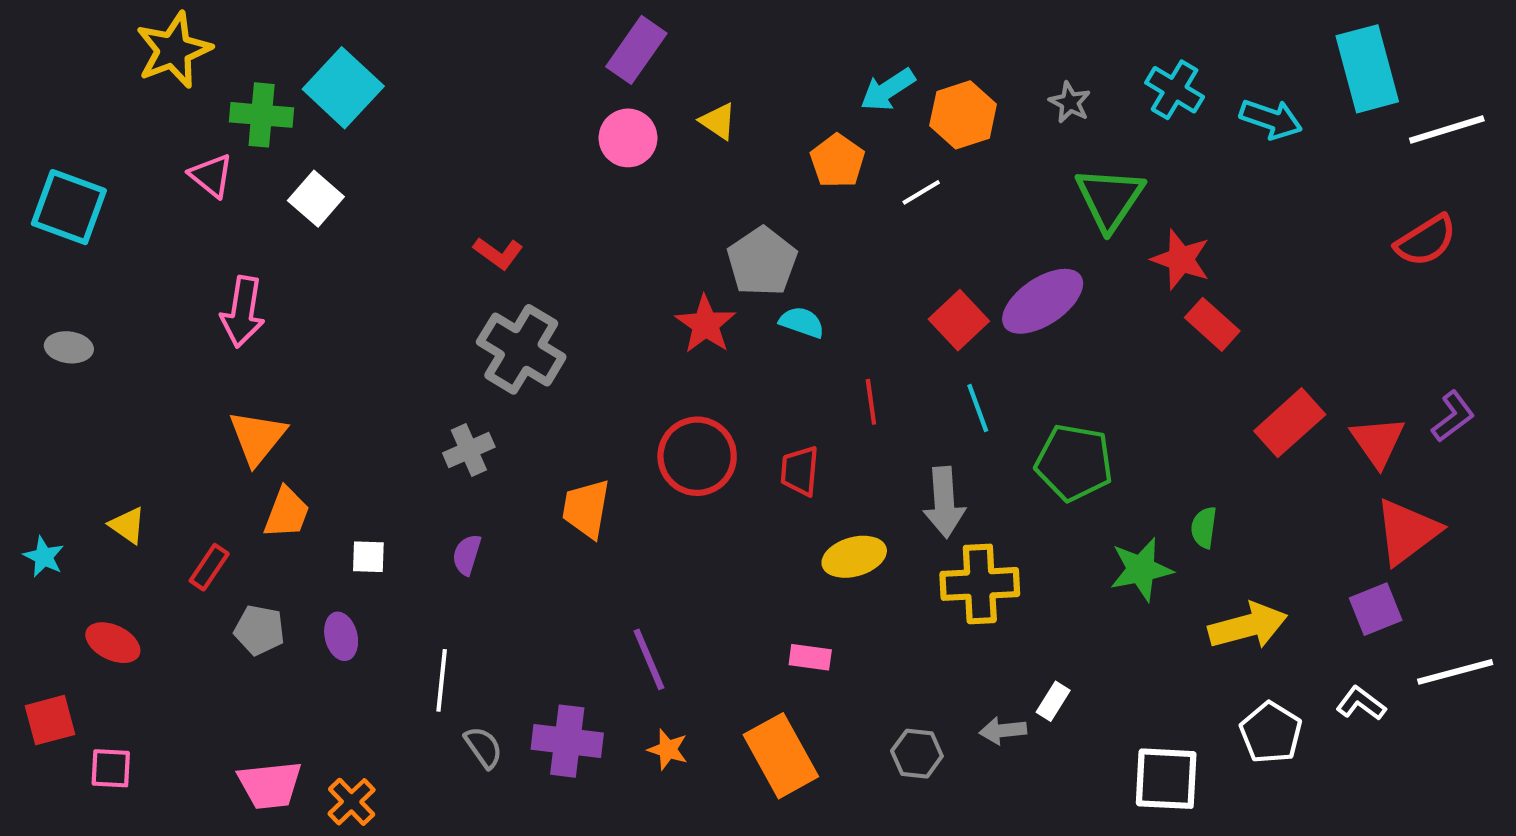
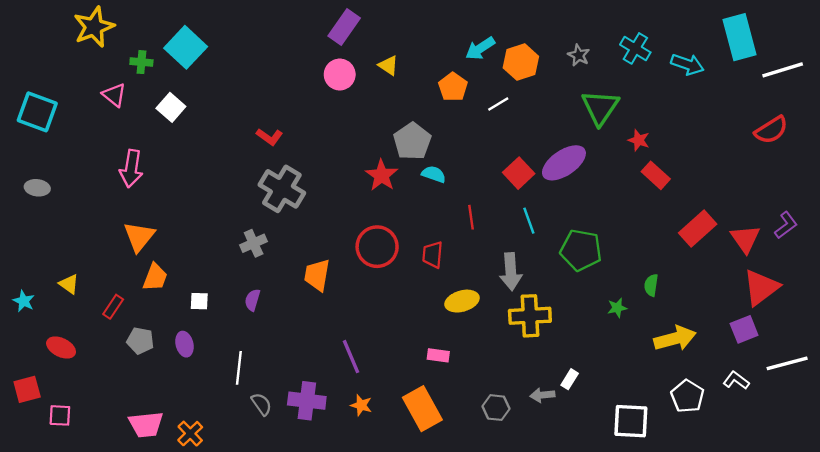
green cross: (262, 115) -> (141, 62), size x0.7
red star: (1181, 259) -> (639, 140), size x0.7
green star: (1141, 569) -> (617, 308), size x0.6

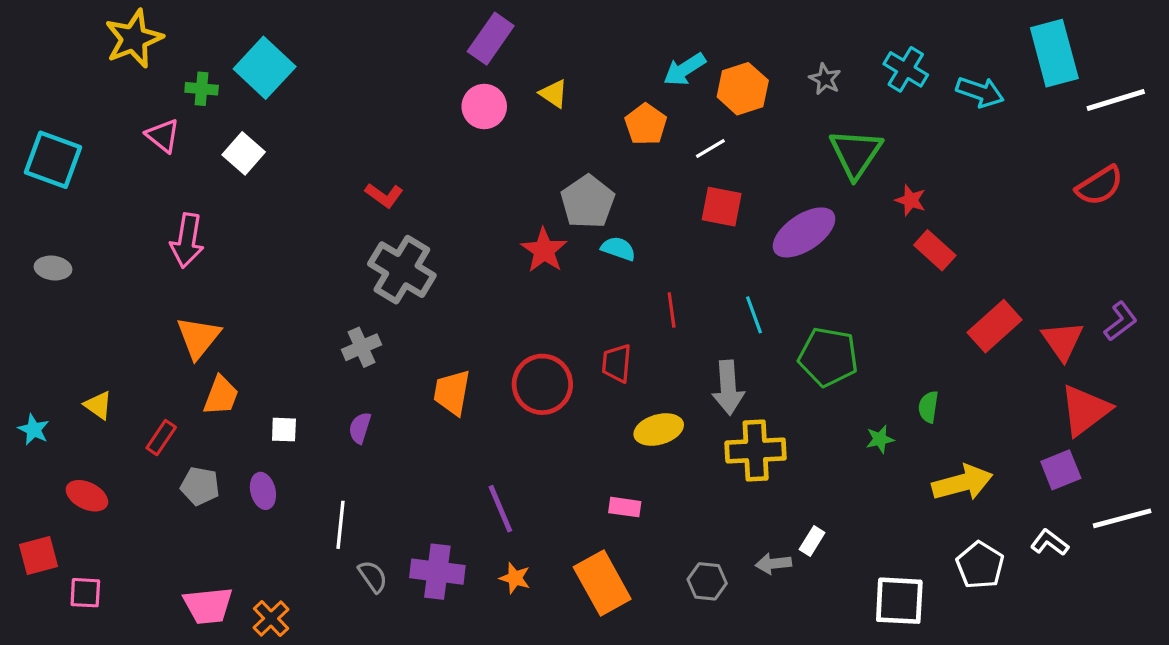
red square: (519, 173) -> (722, 207), moved, turned -36
red circle: (377, 247) -> (542, 384), moved

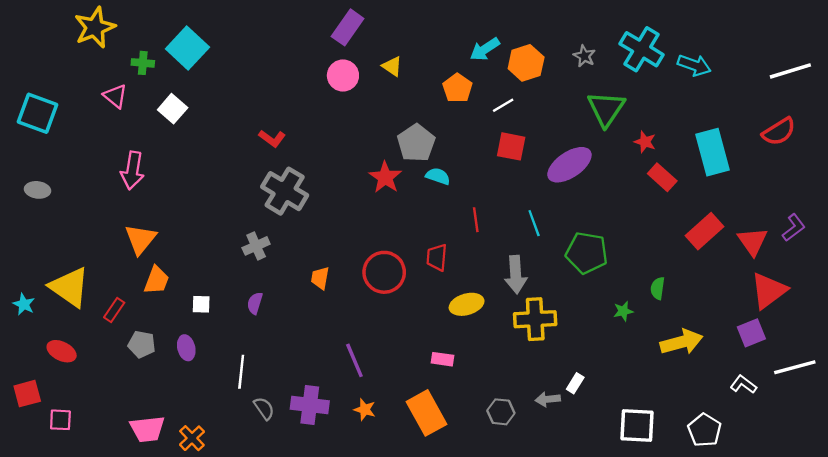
cyan rectangle: (1054, 53) -> (712, 152), moved
cyan cross: (906, 69) -> (642, 49), size x1.4
orange trapezoid: (452, 392) -> (320, 278), size x0.7
yellow triangle: (98, 405) -> (70, 287), size x2.0
white pentagon: (980, 565) -> (704, 430), moved

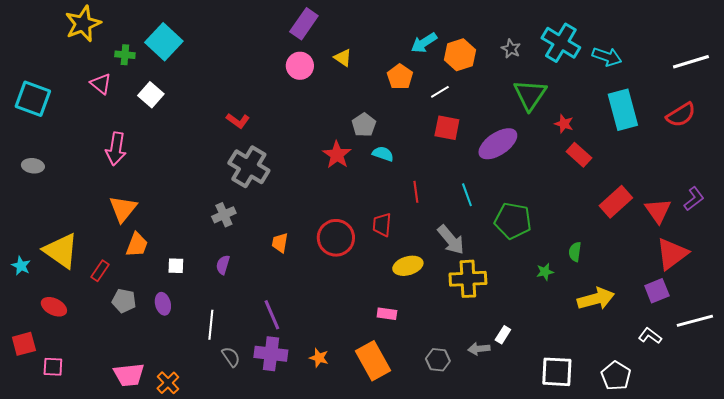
gray pentagon: (416, 143) -> (364, 125), size x0.7
cyan rectangle: (712, 152) -> (623, 110), moved
gray arrow: (516, 275) -> (451, 240), turned -36
purple line: (354, 360) -> (272, 315), moved

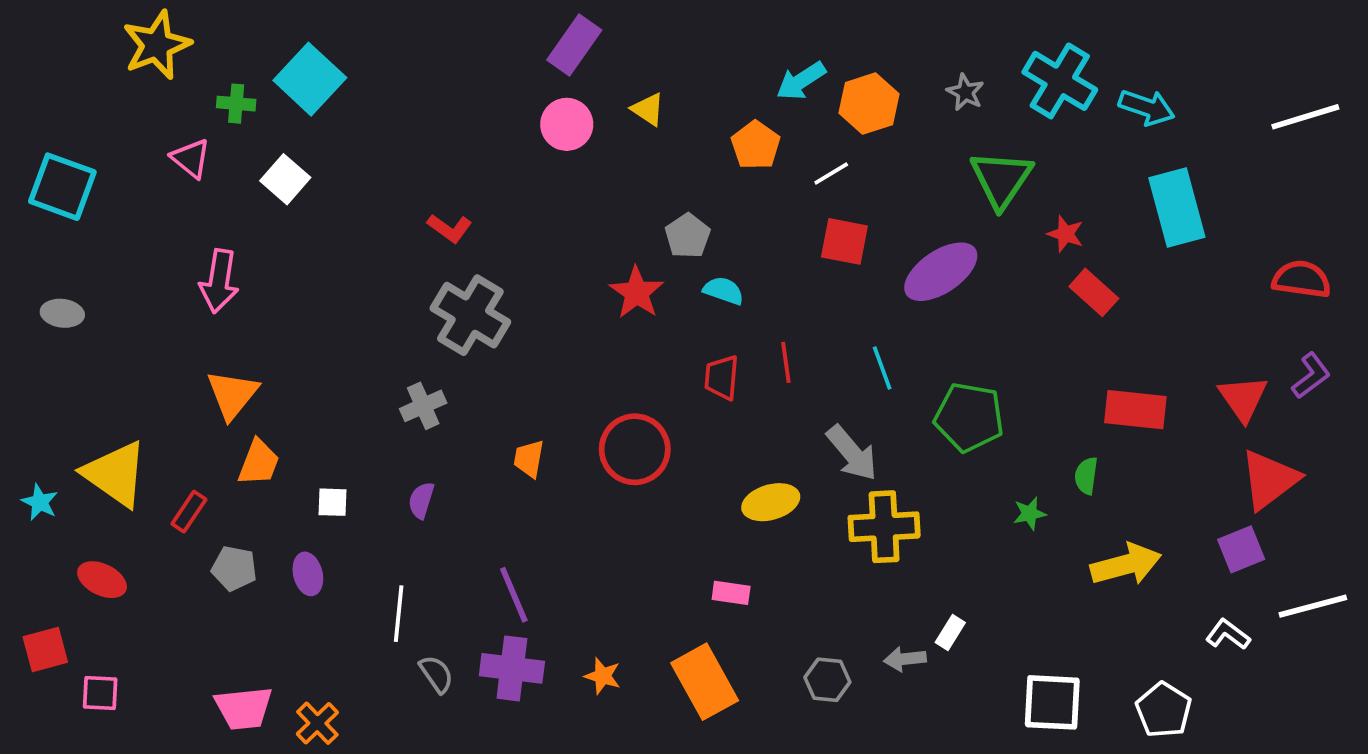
red semicircle: (681, 115) -> (1302, 279), moved, turned -140
red rectangle: (616, 202) -> (1135, 410), moved, turned 48
red trapezoid: (382, 225) -> (722, 377), moved

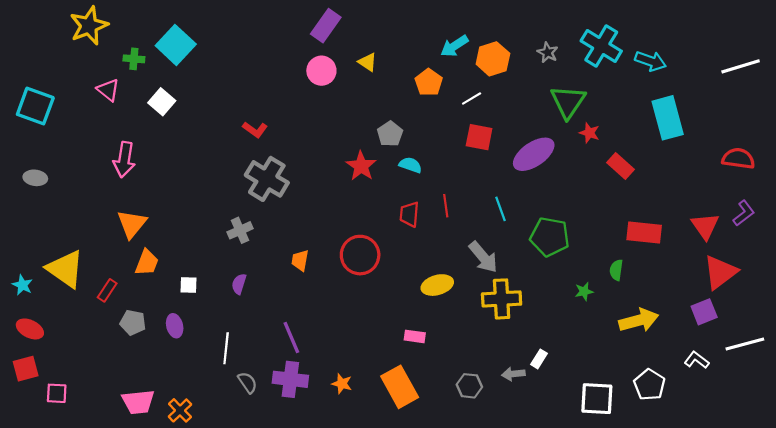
red star: (1065, 234) -> (589, 133), moved
red ellipse: (102, 580) -> (30, 329), moved
white pentagon: (1164, 710) -> (649, 385), moved

